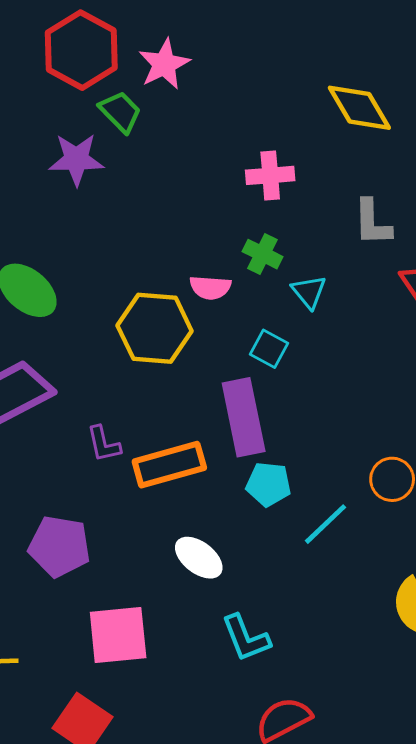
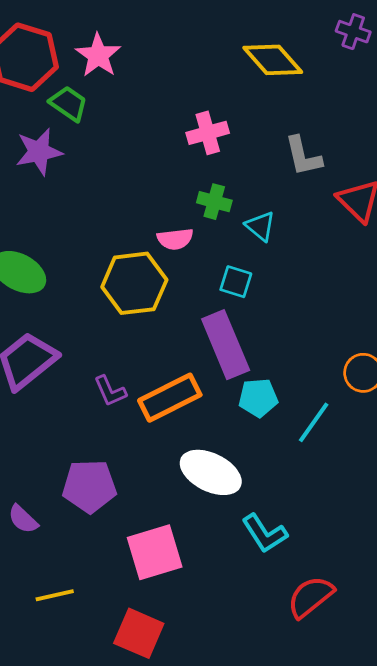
white ellipse: (199, 558) -> (211, 472), size x1.4

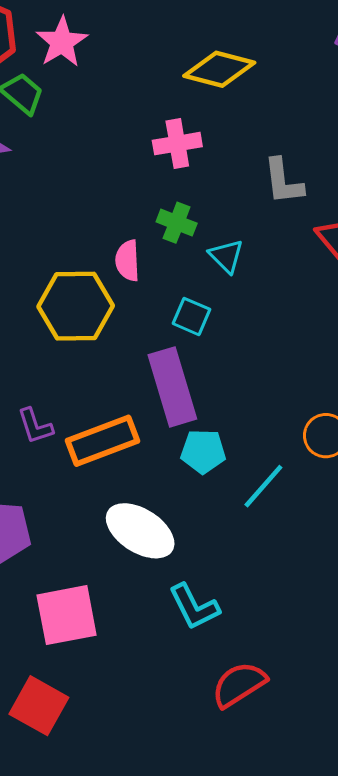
yellow diamond: (273, 60) -> (219, 69), moved, turned -40
pink semicircle: (175, 239) -> (128, 261), turned 88

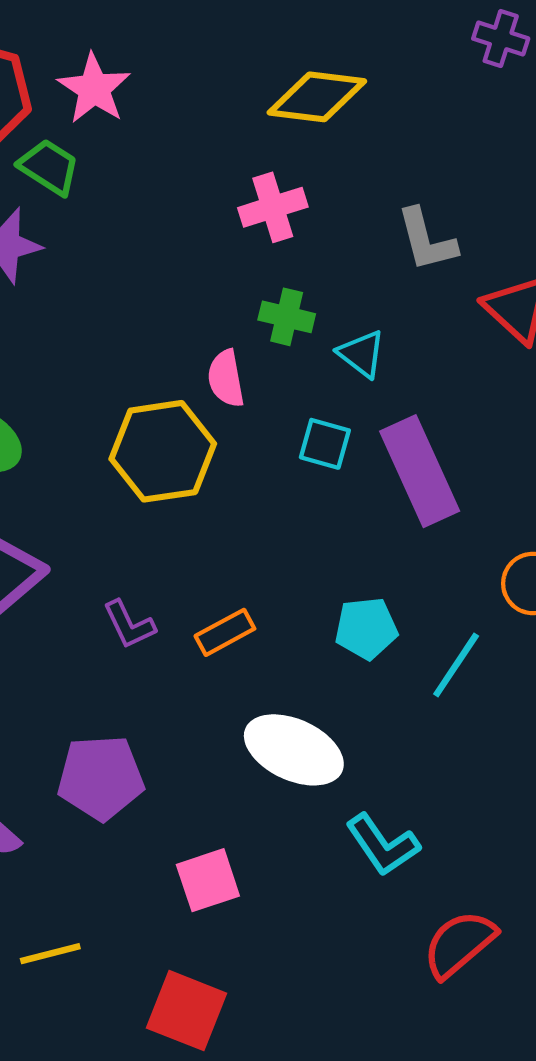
purple rectangle: (172, 387) -> (420, 471), moved
orange rectangle: (102, 441) -> (225, 632), size x0.6
pink square: (67, 615) -> (208, 880), size x0.7

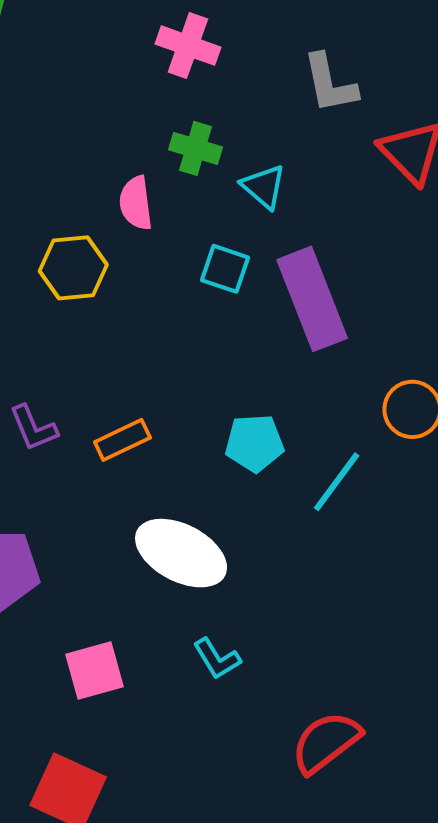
pink cross: (273, 207) -> (188, 46), turned 34
yellow hexagon: (163, 451) -> (73, 268), size x0.7
cyan L-shape: (383, 845) -> (217, 659), moved, size x0.7

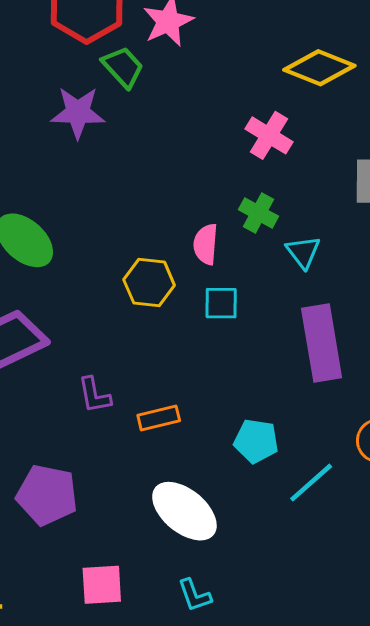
cyan square: (225, 269) -> (221, 303), moved, turned -30

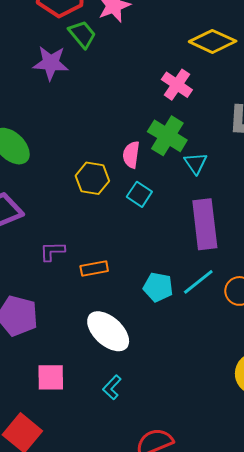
green cross: (259, 213) -> (167, 136), size x1.5
cyan square: (221, 303) -> (139, 194), turned 30
purple L-shape: (94, 395) -> (52, 251), turned 96
cyan line: (311, 483) -> (198, 282), moved
cyan L-shape: (195, 595) -> (112, 387), turned 60

